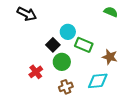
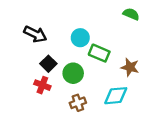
black arrow: (27, 14) -> (35, 34), moved
black square: (53, 45) -> (48, 64), moved
red cross: (36, 72) -> (42, 85), turned -32

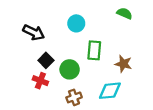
cyan circle: (80, 38) -> (76, 23), moved
green rectangle: (99, 53) -> (94, 50), turned 72

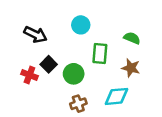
green semicircle: (124, 13) -> (132, 38), moved
red cross: (40, 81) -> (29, 75), moved

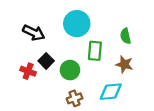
cyan circle: (81, 25) -> (77, 24), size x1.5
green semicircle: (132, 38) -> (125, 36), turned -126

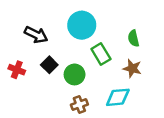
green rectangle: (95, 51) -> (101, 54), turned -36
red cross: (28, 71) -> (17, 70), moved

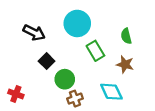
red cross: (17, 70) -> (16, 94), moved
green circle: (75, 74) -> (65, 79), moved
cyan diamond: (118, 97) -> (111, 92), turned 70

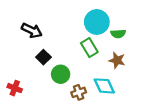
cyan circle: (77, 23) -> (97, 22), moved
green semicircle: (126, 36) -> (118, 34), turned -80
brown cross: (75, 99) -> (79, 92), moved

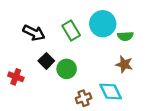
green rectangle: (89, 48) -> (71, 30), moved
green circle: (61, 74) -> (67, 69), moved
red cross: (15, 88) -> (16, 77), moved

